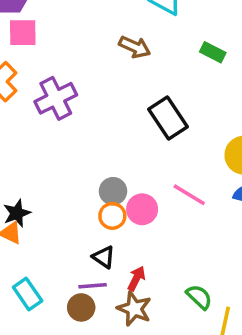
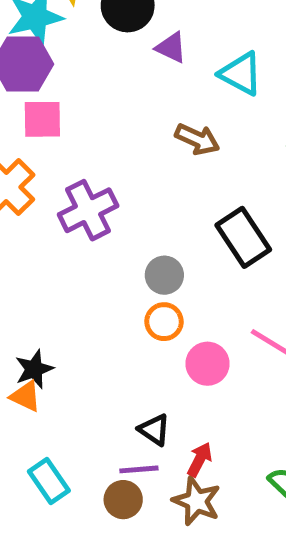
gray circle: (113, 191) -> (164, 275), moved
orange circle: (112, 216) -> (164, 322), moved

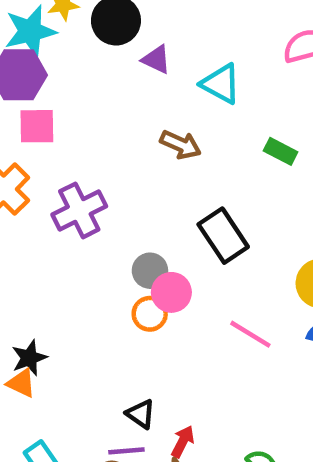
pink circle: (207, 364) -> (171, 292), moved

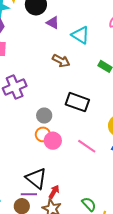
black rectangle: (223, 236) -> (77, 102), turned -40
pink circle: (171, 292) -> (53, 141), moved
black triangle: (141, 414) -> (36, 178), size x1.6

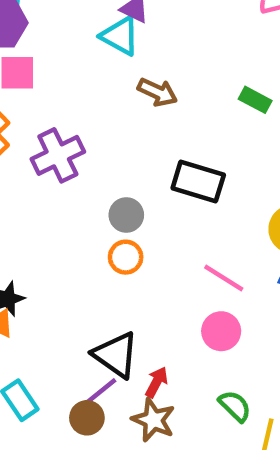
cyan triangle: (80, 35) -> (120, 36), moved
pink circle: (53, 141) -> (221, 331), moved
purple line: (29, 194) -> (101, 391), turned -35

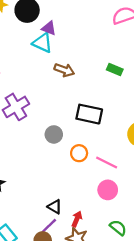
orange circle: (126, 257) -> (79, 153), moved
black triangle: (116, 355) -> (55, 207), size x0.6

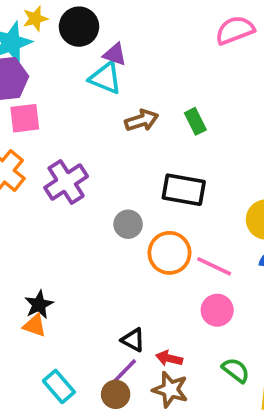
brown arrow: (64, 70) -> (142, 120), turned -36
green rectangle: (115, 70) -> (195, 121), moved, turned 42
orange circle: (79, 153) -> (169, 253), size x1.5
red arrow: (77, 219) -> (169, 358), turned -98

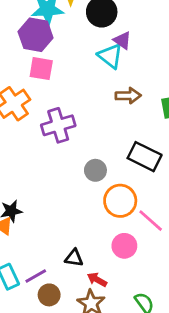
pink circle: (217, 310) -> (124, 246), moved
black triangle: (133, 340) -> (74, 258), turned -36
purple line: (125, 371) -> (36, 276), moved

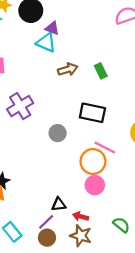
orange circle: (120, 201) -> (93, 162), moved
pink line: (151, 221) -> (105, 148), moved
purple line: (36, 276) -> (46, 222), moved

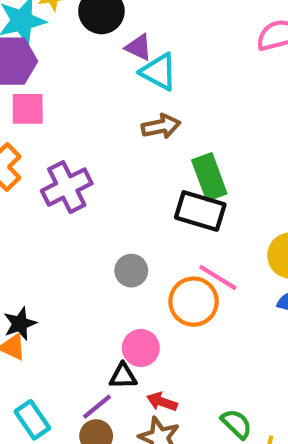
cyan triangle: (46, 43) -> (159, 72), moved
green rectangle: (101, 71) -> (209, 177), moved, size x1.5
gray circle: (58, 133) -> (131, 271), moved
pink circle: (95, 185) -> (141, 348), moved

